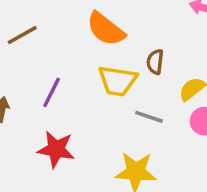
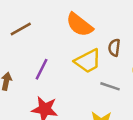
yellow trapezoid: (118, 81) -> (88, 61), turned -36

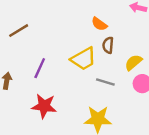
orange semicircle: (80, 25) -> (99, 24), moved, size x0.6

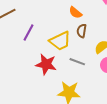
purple line: (40, 68) -> (28, 33), moved
red star: (44, 106) -> (46, 64), moved

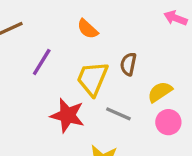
orange semicircle: (75, 13) -> (88, 29), moved
yellow trapezoid: (60, 41) -> (92, 79), turned 135

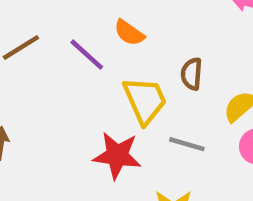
purple line: (42, 62) -> (87, 55), moved, turned -72
yellow trapezoid: (92, 79) -> (145, 100), turned 141

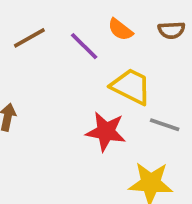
brown semicircle: (192, 74) -> (171, 30), moved, turned -100
yellow trapezoid: (145, 100) -> (131, 86), turned -42

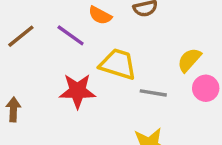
red star: (106, 132) -> (77, 91), moved

